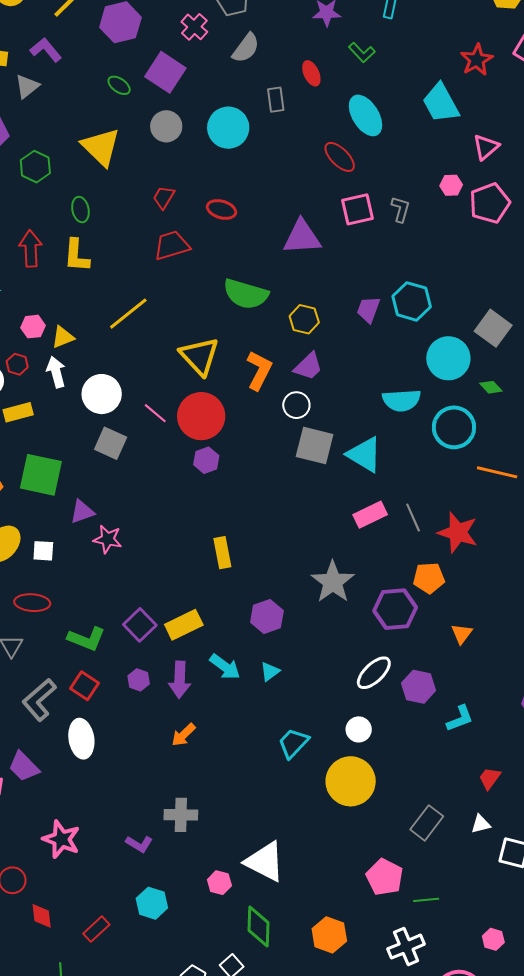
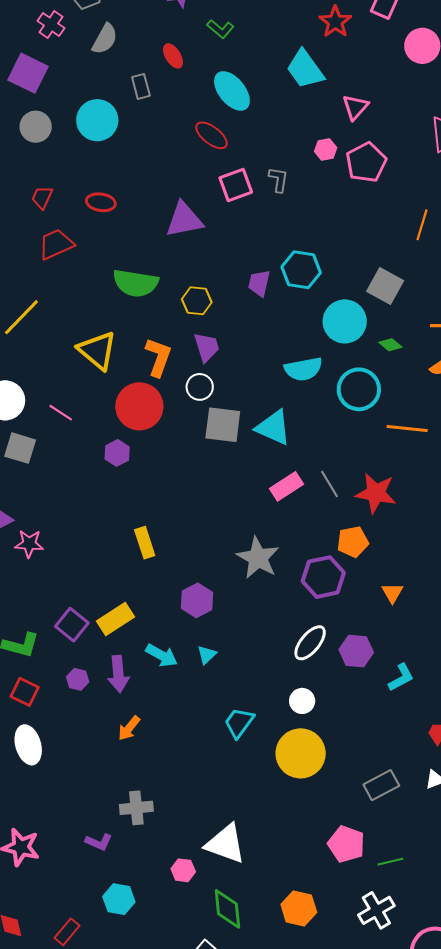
purple trapezoid: (308, 366) -> (207, 347), turned -56
red circle: (201, 416) -> (139, 406), moved
gray rectangle: (427, 823) -> (381, 785), turned 32

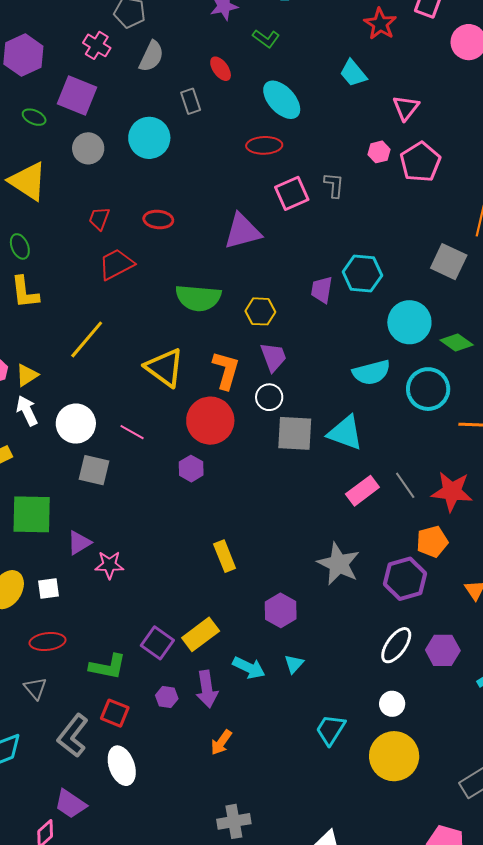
cyan trapezoid: (305, 69) -> (353, 73), size x0.7
red ellipse: (211, 135) -> (264, 145), turned -36
gray square: (385, 286) -> (449, 262), moved
green diamond: (390, 345) -> (457, 343), size x1.4

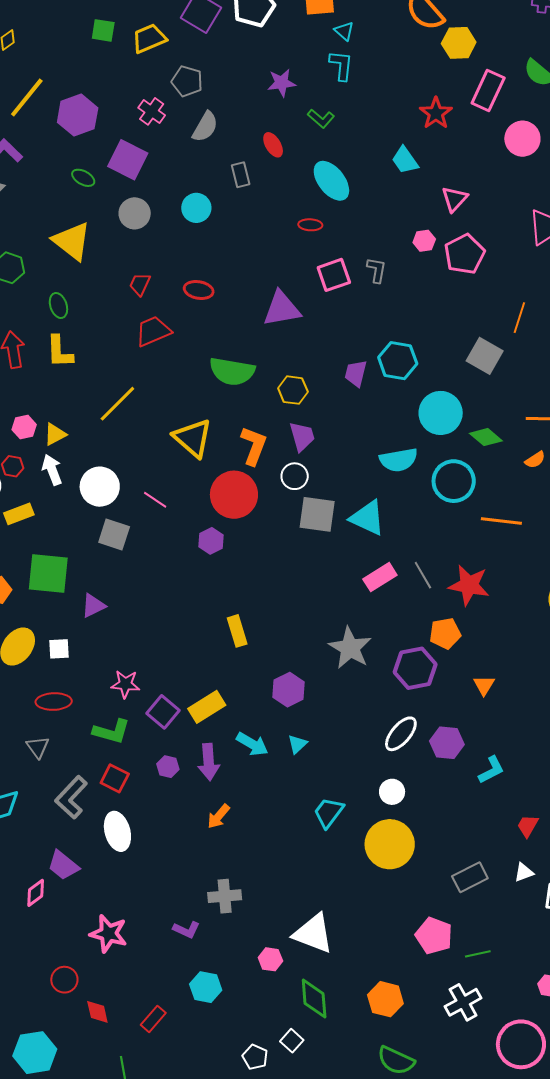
cyan circle: (149, 138) -> (196, 208), size x0.7
red ellipse: (264, 145) -> (310, 225), size x0.7
pink star: (109, 565) -> (125, 684), moved

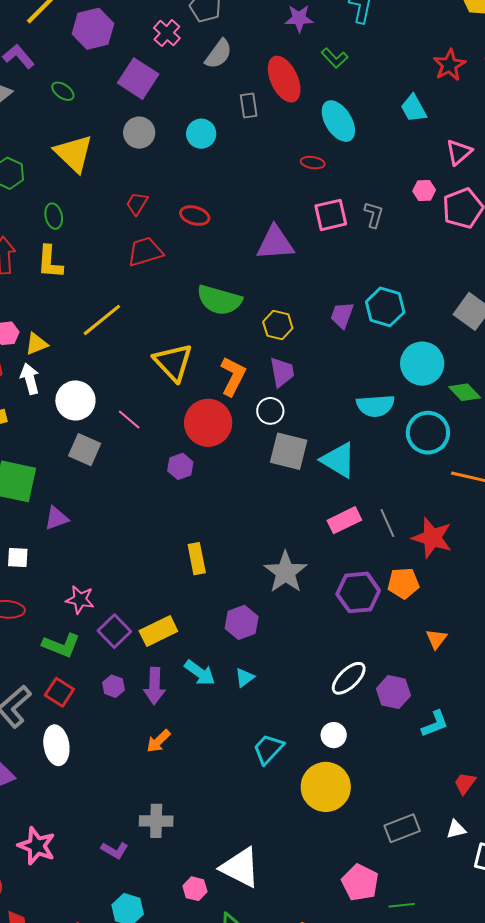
red ellipse: (273, 145) -> (284, 79), size x1.8
green ellipse: (83, 178) -> (63, 91), moved
gray star: (350, 648) -> (286, 572), moved
purple hexagon: (415, 668) -> (358, 592), moved

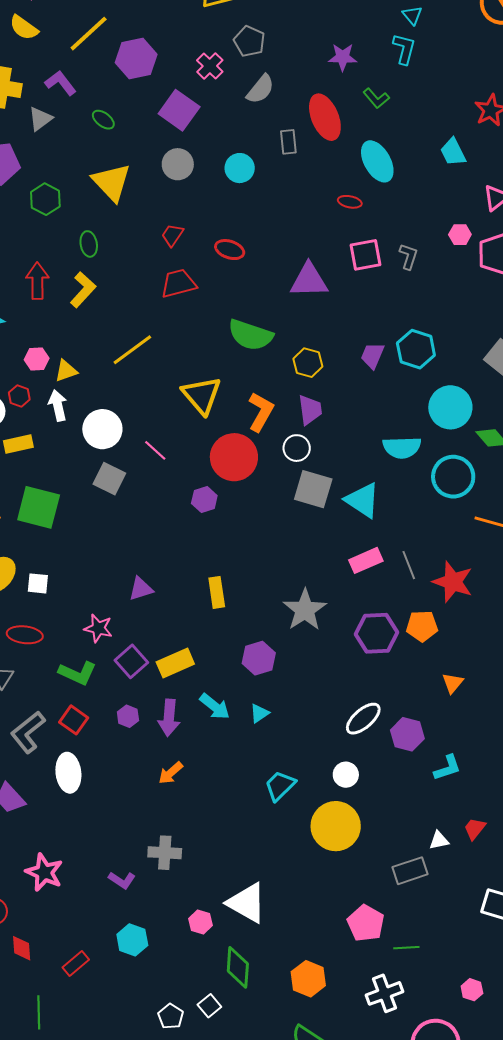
yellow L-shape: (50, 262) -> (83, 290), turned -144
purple triangle: (56, 518) -> (141, 589), moved
white triangle: (456, 829) -> (439, 840), moved

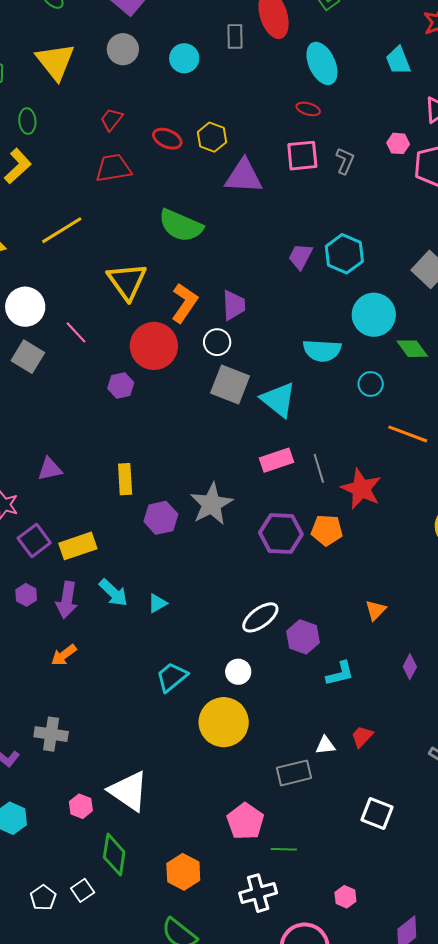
red ellipse: (350, 202) -> (308, 109), moved
yellow hexagon: (308, 363) -> (212, 137), moved
cyan circle: (453, 477) -> (371, 384), size x0.6
purple hexagon: (259, 658) -> (161, 518), moved
orange triangle: (453, 683) -> (376, 610), moved

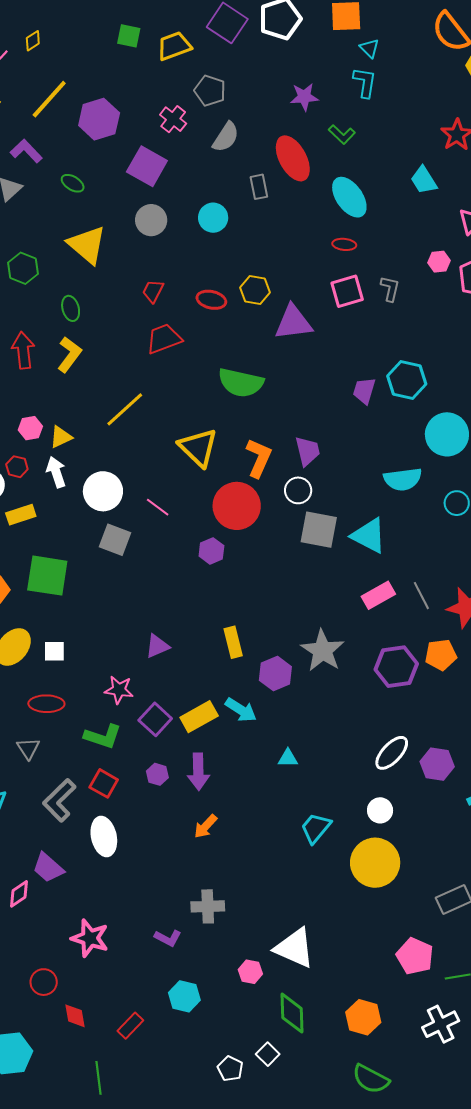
cyan arrow: (113, 593) -> (241, 710), moved
cyan triangle: (157, 603) -> (288, 758), turned 40

